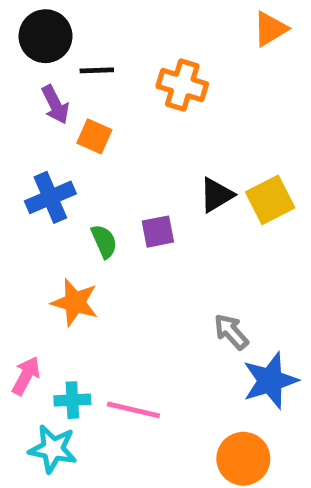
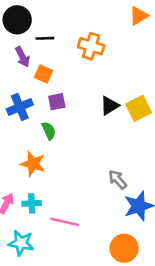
purple square: (158, 232) -> (57, 102), moved
cyan cross: (72, 400) -> (32, 203), moved

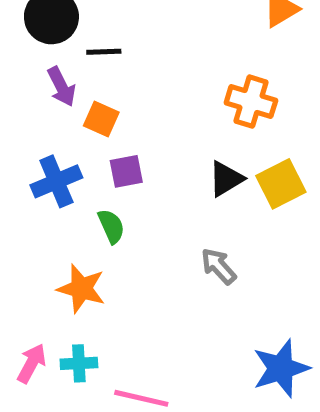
orange cross: (91, 46) -> (251, 102), moved
gray arrow: (118, 180) -> (219, 266), moved

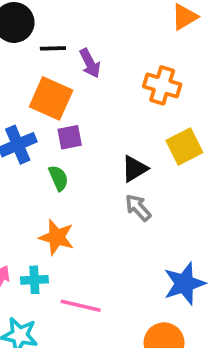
purple arrow: (61, 87) -> (90, 63), moved
orange square: (101, 119) -> (51, 98), size x1.6
black triangle: (226, 179) -> (134, 169), moved
orange star: (81, 289) -> (57, 237), moved

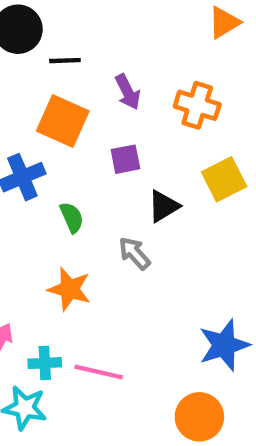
purple arrow: (90, 63) -> (128, 92), moved
purple square: (70, 137) -> (125, 159), moved
gray arrow: (138, 208) -> (134, 253), moved
cyan cross: (34, 280) -> (45, 363), moved

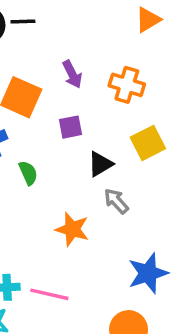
black line: (65, 61) -> (23, 21), moved
gray arrow: (134, 253) -> (116, 201), moved
orange star: (69, 289) -> (72, 229), moved

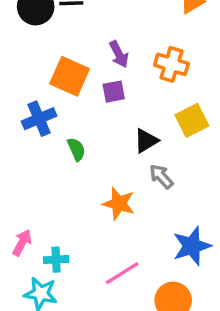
purple square: (70, 127) -> (114, 92), moved
pink line: (49, 294) -> (122, 273), moved, turned -45

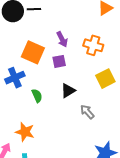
black triangle: (146, 141) -> (68, 91), moved
orange star: (119, 204) -> (25, 132), moved

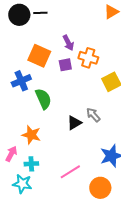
orange cross: (93, 45) -> (88, 58), moved
black triangle: (68, 91) -> (74, 123), moved
green semicircle: (37, 96) -> (43, 99), size x1.5

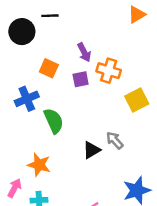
black circle: (19, 15) -> (22, 32), moved
orange square: (39, 56) -> (49, 68), size x0.7

